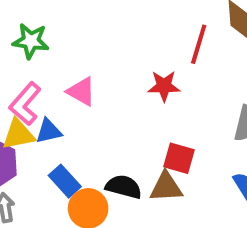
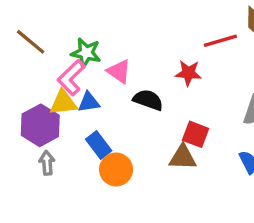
green star: (31, 41) -> (86, 53), moved
red line: (199, 44) -> (220, 41), turned 52
black semicircle: (124, 187) -> (148, 100), moved

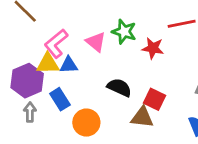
green star: (86, 53) -> (124, 32), moved
black semicircle: (148, 100) -> (119, 87), moved
blue rectangle: (99, 145) -> (60, 99), moved

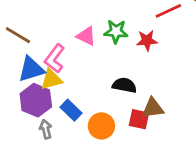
pink triangle: (96, 42) -> (86, 36), moved
blue triangle: (69, 65) -> (31, 69), moved, size x1.5
red square: (154, 99) -> (139, 119), moved

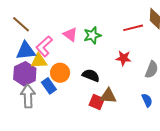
green star: (116, 31) -> (92, 35), turned -30
red star: (147, 40) -> (123, 58), moved
orange circle: (101, 126) -> (60, 73), moved
gray arrow: (46, 129) -> (28, 96), size x1.6

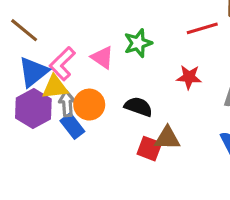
pink triangle: (70, 34) -> (102, 57), moved
blue triangle: (26, 51) -> (33, 72), turned -30
gray arrow: (28, 96) -> (67, 104), moved, size x0.7

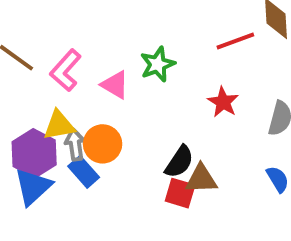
pink L-shape: (62, 64) -> (66, 70), moved
blue triangle: (33, 72) -> (33, 187), moved
red star: (189, 77) -> (223, 102), turned 30
black semicircle: (138, 107) -> (179, 162), moved, turned 108

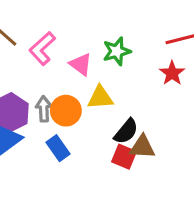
red star: (223, 102) -> (172, 73), moved
yellow triangle: (59, 125) -> (100, 98), moved
blue rectangle: (84, 172) -> (58, 148), moved

